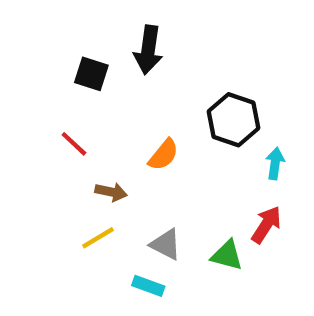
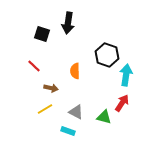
orange semicircle: (164, 155) -> (75, 71), turned 140
cyan arrow: (275, 163) -> (126, 75), size x1.5

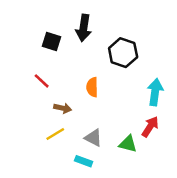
black hexagon: (107, 55) -> (123, 53), moved

